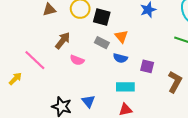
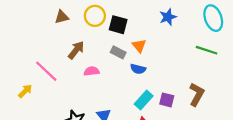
pink semicircle: (77, 60) -> (92, 71), turned 152
purple square: (147, 66) -> (167, 100), moved
cyan rectangle: (125, 87) -> (144, 100), turned -48

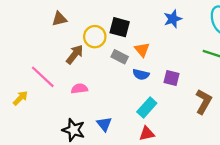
yellow circle: (95, 16) -> (95, 37), moved
pink semicircle: (92, 71) -> (79, 89), moved
purple square: (167, 100) -> (172, 78), moved

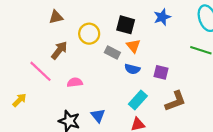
black square: (120, 27) -> (126, 25), moved
brown arrow: (75, 54) -> (59, 50), moved
yellow arrow: (20, 98) -> (19, 100), moved
brown L-shape: (203, 102) -> (175, 101), moved, turned 40

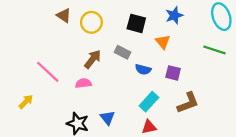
brown triangle: (56, 17) -> (64, 15), turned 48
yellow circle: (89, 34) -> (91, 22), moved
orange triangle: (133, 46) -> (163, 42), moved
brown arrow: (59, 50) -> (93, 59), moved

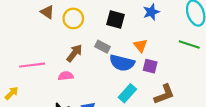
orange triangle: (163, 42) -> (140, 46), moved
blue semicircle: (143, 69) -> (122, 63), size x1.6
pink line: (48, 72) -> (32, 65), turned -50

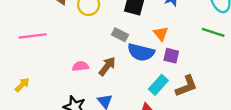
brown arrow: (74, 53) -> (107, 66), moved
pink line: (32, 65) -> (33, 36), moved
cyan rectangle: (127, 93) -> (158, 85), moved

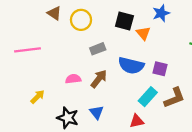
orange triangle: (161, 34) -> (143, 33), moved
gray rectangle: (120, 35) -> (98, 49), moved, turned -48
yellow arrow: (22, 85) -> (38, 97), moved

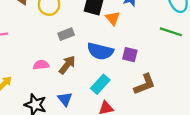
cyan rectangle: (148, 97) -> (100, 84), moved

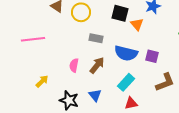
gray rectangle: (66, 34) -> (96, 38), turned 32
pink semicircle: (41, 65) -> (74, 65), turned -72

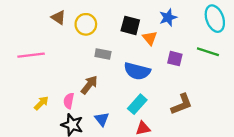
purple square: (152, 56) -> (175, 59), moved
pink semicircle: (74, 65) -> (69, 101), moved
brown arrow: (97, 65) -> (89, 85), moved

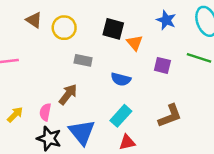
blue star: (168, 17) -> (166, 20), moved, turned -30
blue semicircle: (137, 71) -> (121, 79), size x0.7
blue triangle: (102, 119) -> (82, 132), size x1.6

